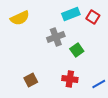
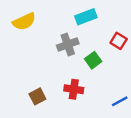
red square: (93, 17) -> (119, 41), moved
red cross: (70, 79) -> (74, 89), moved

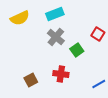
cyan rectangle: (86, 17) -> (55, 14), moved
gray cross: (68, 44) -> (56, 37), turned -30

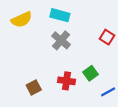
cyan rectangle: (55, 14) -> (60, 15), turned 36
green square: (77, 50) -> (91, 73), moved

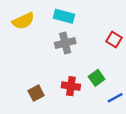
gray cross: (61, 40) -> (65, 43), turned 36

